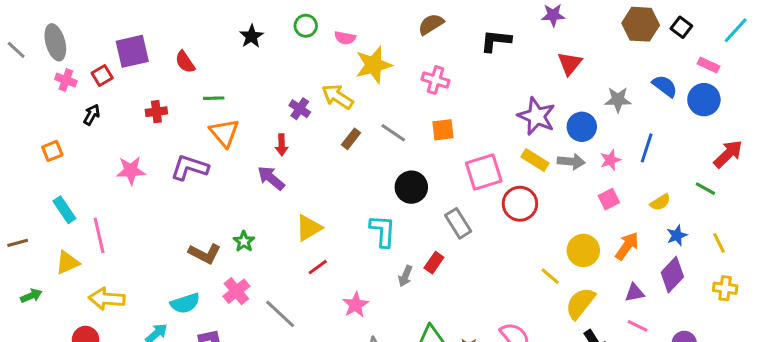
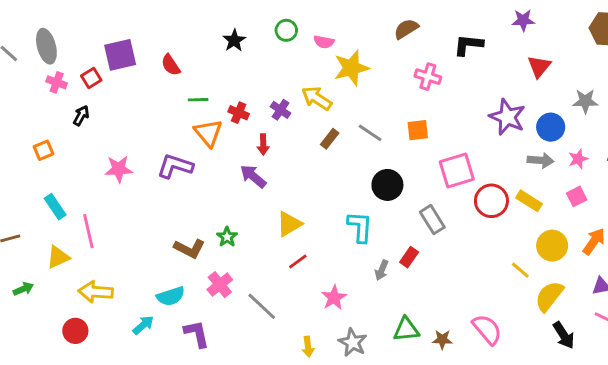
pink cross: (435, 80) -> (428, 77), moved
red cross: (156, 112) -> (239, 113), moved, turned 30
yellow rectangle: (535, 160) -> (529, 201), moved

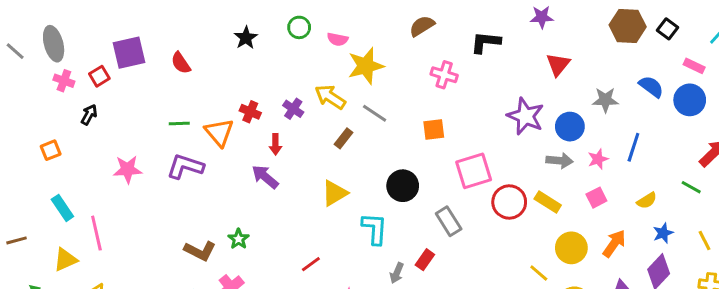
green line: (198, 100) -> (179, 124), moved
gray line: (370, 133) -> (375, 113), moved
yellow triangle: (289, 224) -> (335, 193), moved

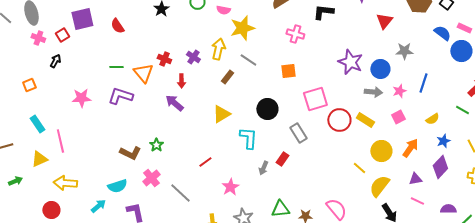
red triangle: (558, 64) -> (384, 21), moved
blue semicircle: (651, 87) -> (442, 33), moved
yellow arrow: (330, 97) -> (218, 49), turned 70

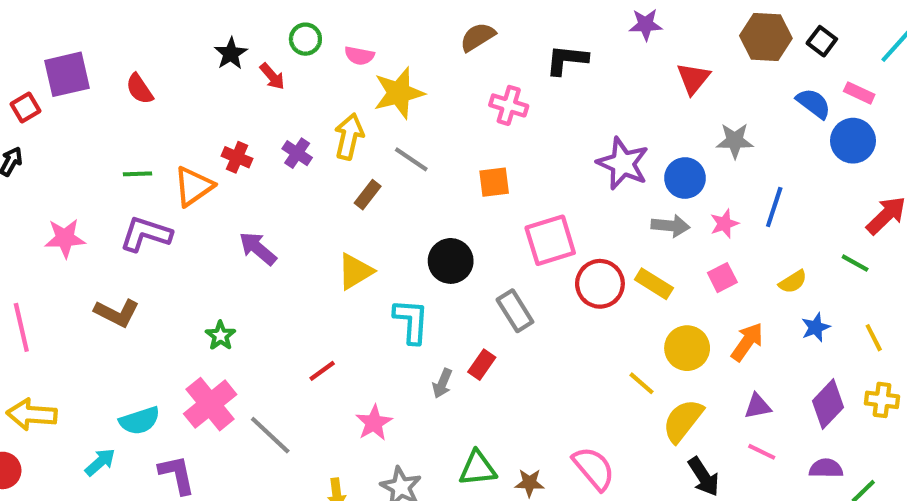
orange triangle: (143, 73) -> (193, 186), turned 35
red arrow: (181, 81) -> (272, 76), moved, turned -40
brown L-shape: (130, 153) -> (117, 313), moved
purple diamond: (440, 167) -> (828, 404), moved
pink cross: (151, 178) -> (210, 404), size x1.4

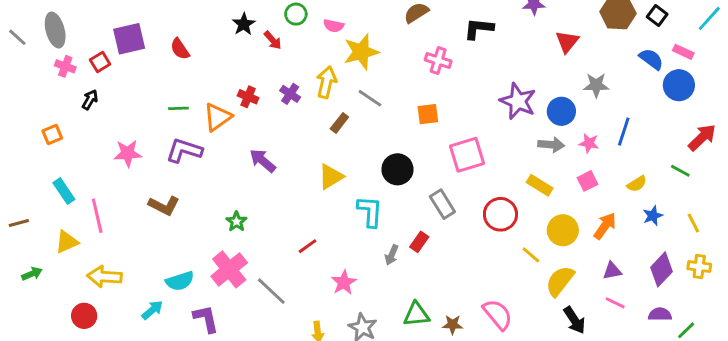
pink star: (724, 224) -> (589, 143), turned 30
red circle: (600, 284) -> (500, 214), moved

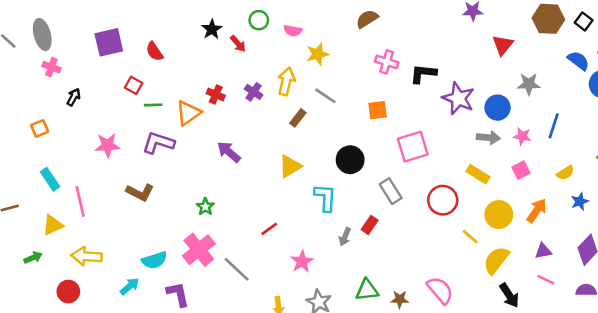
black L-shape: (479, 29) -> (423, 74), moved
yellow star: (361, 52) -> (317, 54), size x0.7
red square: (100, 62) -> (134, 85), moved, turned -30
green arrow: (32, 274) -> (33, 258), moved

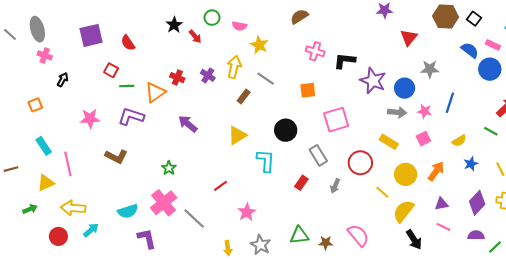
yellow star: (317, 54) -> (259, 45), turned -30
gray arrow: (345, 237) -> (335, 186), moved
cyan arrow: (130, 286) -> (91, 230), moved

